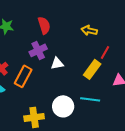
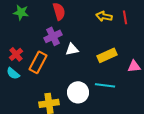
red line: (105, 52) -> (125, 17), moved, turned -40
yellow rectangle: (92, 69) -> (107, 55), turned 30

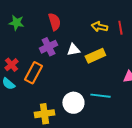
white triangle: (72, 49) -> (73, 50), moved
yellow rectangle: (107, 55) -> (95, 56), moved

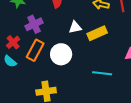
purple cross: (48, 47) -> (34, 24), moved
white circle: (73, 103) -> (61, 54), moved

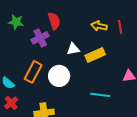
purple cross: (34, 24) -> (40, 38), moved
red cross: (13, 42) -> (11, 103), moved

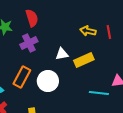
red semicircle: (54, 21) -> (32, 18), moved
cyan line: (100, 95) -> (99, 93), moved

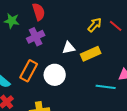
yellow arrow: (88, 31) -> (95, 25), turned 119
red line: (109, 32) -> (116, 26), turned -40

